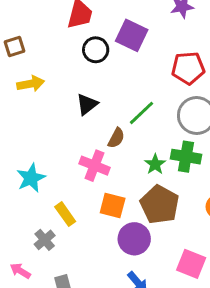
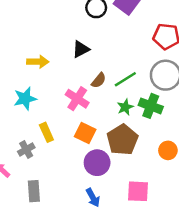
yellow arrow: (31, 84) -> (38, 62), moved
green line: (141, 113) -> (125, 79), moved
pink square: (191, 264) -> (138, 191), turned -30

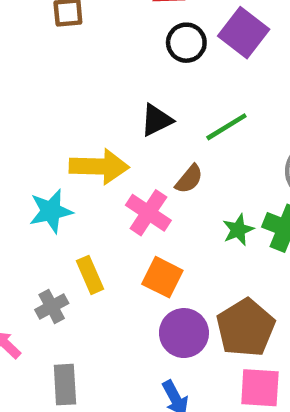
yellow arrow: (38, 62) -> (99, 167), moved, size x1.4
green line: (125, 79) -> (226, 127), moved
brown pentagon: (122, 140) -> (246, 328), moved

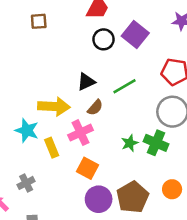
brown semicircle: (189, 179) -> (95, 108), moved
cyan star: (51, 211) -> (27, 130), turned 30
pink cross: (148, 213) -> (80, 133), turned 30
yellow rectangle: (90, 275) -> (52, 148), moved

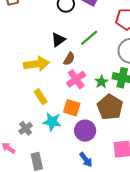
cyan star: (27, 130) -> (52, 122), moved
pink cross: (80, 133) -> (76, 79), moved
brown pentagon: (133, 197) -> (110, 107), moved

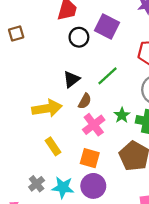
green star: (101, 82) -> (122, 115), moved
cyan star: (52, 122) -> (63, 187), moved
purple circle: (85, 131) -> (93, 186), moved

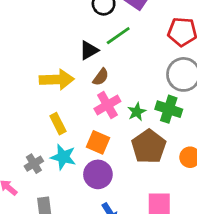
green line: (107, 76) -> (118, 36), moved
green star: (122, 115) -> (137, 112), moved
cyan star: (63, 187) -> (63, 157), moved

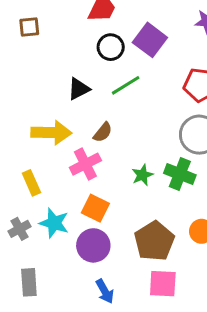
black triangle: (89, 50) -> (79, 89), moved
pink cross: (107, 105) -> (85, 164), moved
yellow rectangle: (58, 124) -> (31, 183), moved
brown pentagon: (149, 146) -> (154, 241), moved

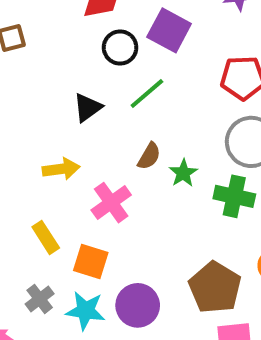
brown semicircle: (103, 132) -> (149, 156), moved
yellow arrow: (51, 133) -> (61, 169), size x0.7
green star: (142, 175) -> (183, 173), moved
orange square: (95, 208) -> (91, 261), moved
cyan star: (54, 223) -> (85, 311), moved

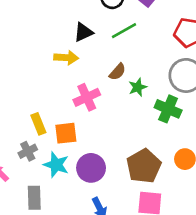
yellow arrow: (61, 169) -> (66, 58), moved
yellow rectangle: (46, 237) -> (38, 124), moved
orange square: (91, 261) -> (66, 133), turned -35

